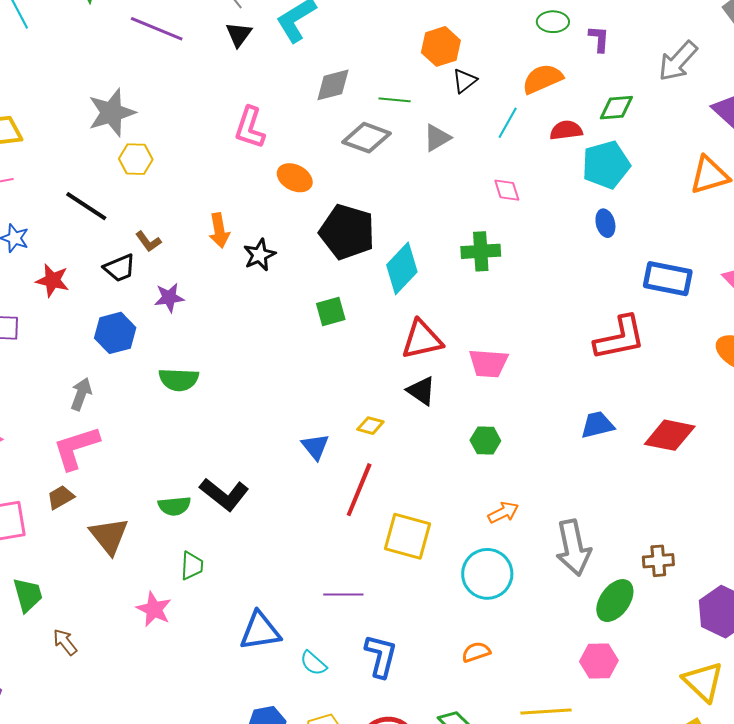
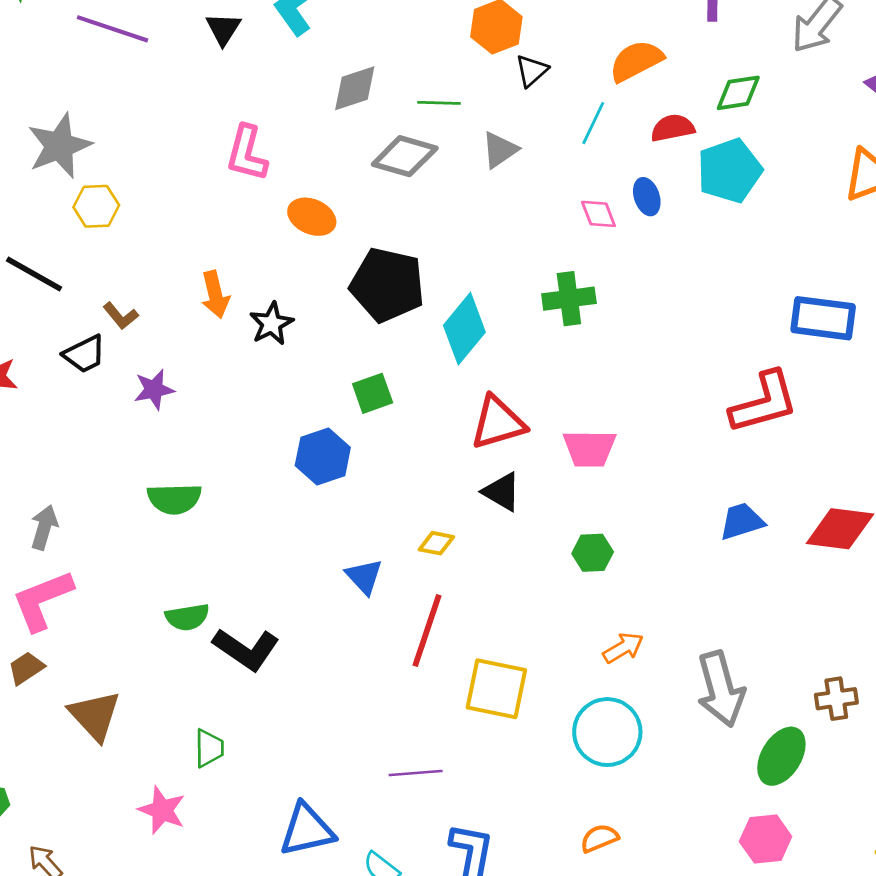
blue ellipse: (605, 223) -> (647, 197), moved
blue hexagon: (115, 333) -> (323, 457), moved
green semicircle: (174, 506) -> (187, 617), moved

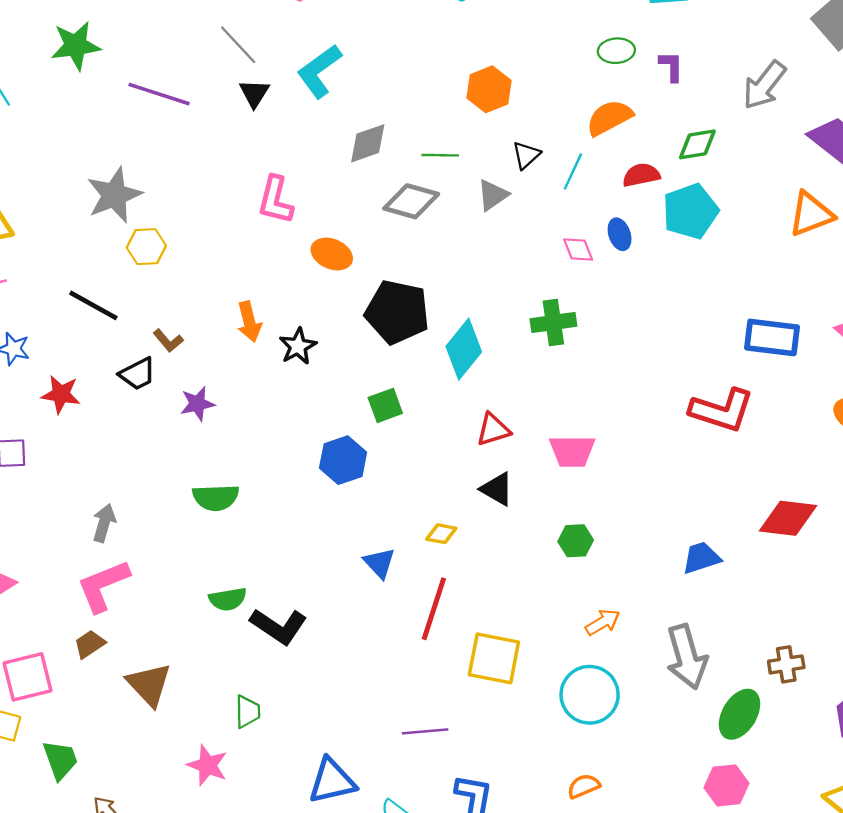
black triangle: (532, 71) -> (526, 155), moved
red L-shape: (764, 402) -> (722, 410), turned 34
red triangle: (498, 423) -> (493, 430), size x0.7
blue trapezoid: (742, 521) -> (701, 558), moved

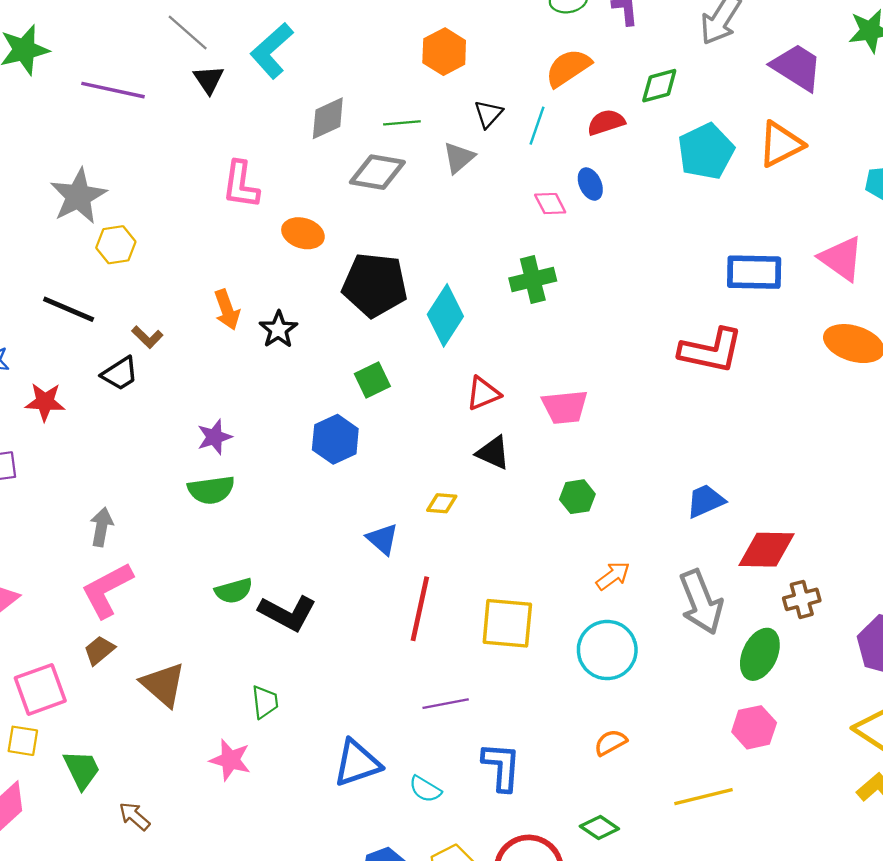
cyan pentagon: (690, 211) -> (706, 151), moved
purple star: (197, 404) -> (214, 437), moved
red diamond: (788, 518) -> (766, 550), moved
red line: (434, 609) -> (420, 609), moved

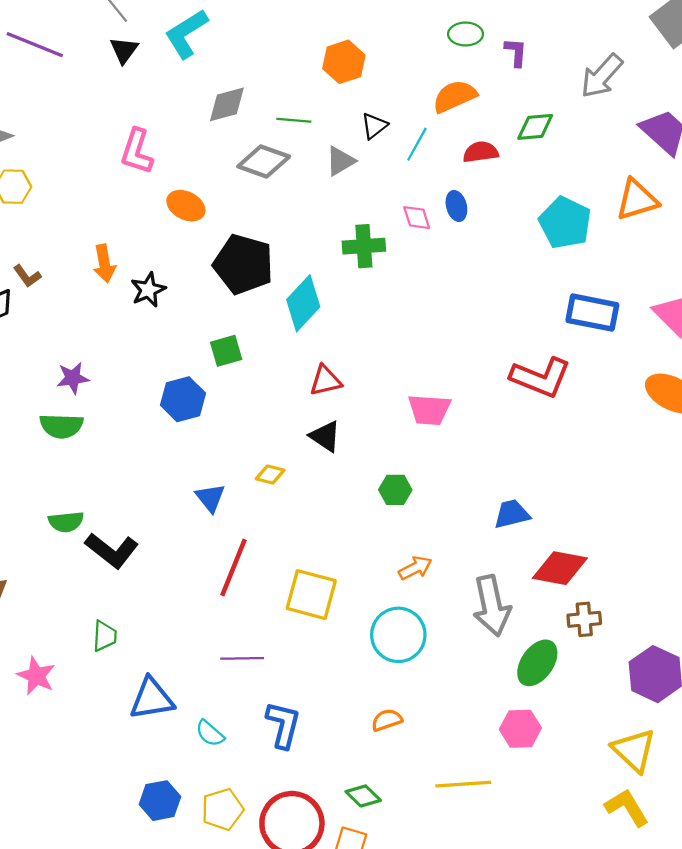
cyan pentagon: (706, 151) -> (565, 223), moved, turned -30
green cross: (533, 279) -> (364, 246), moved
pink trapezoid: (565, 407) -> (429, 410), moved
green trapezoid: (265, 702) -> (105, 636), moved

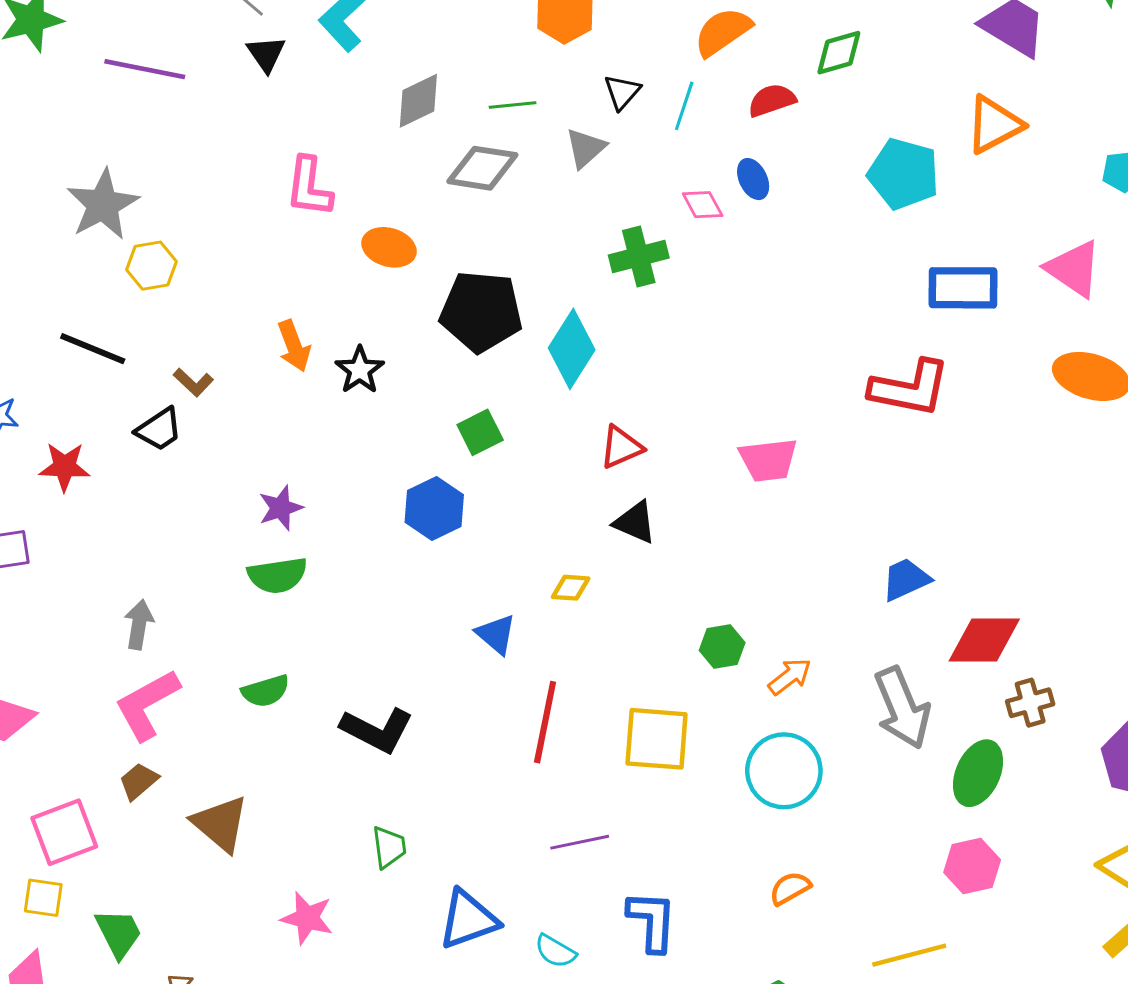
green hexagon: (395, 490) -> (722, 646), moved
green semicircle: (66, 522) -> (266, 691), moved

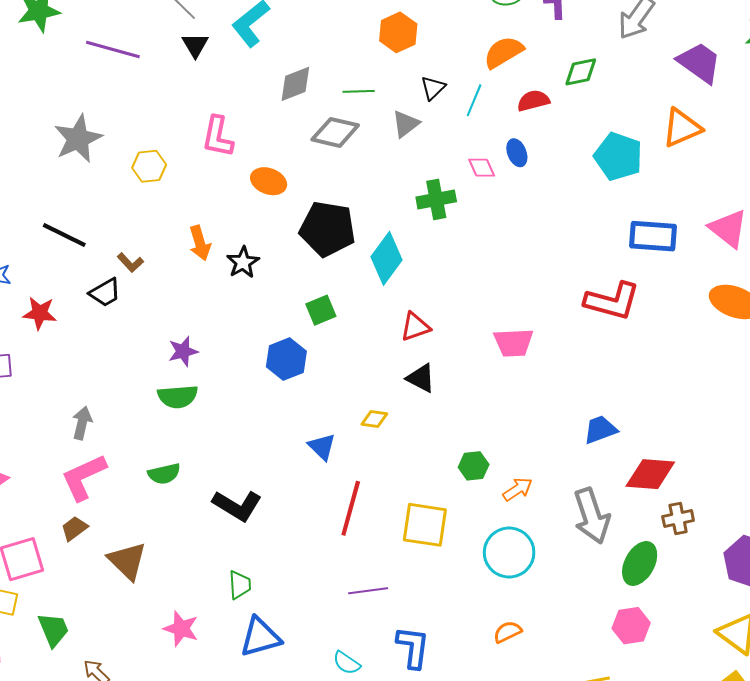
yellow hexagon: (151, 266) -> (149, 166), moved
blue triangle: (468, 920) -> (260, 637), moved

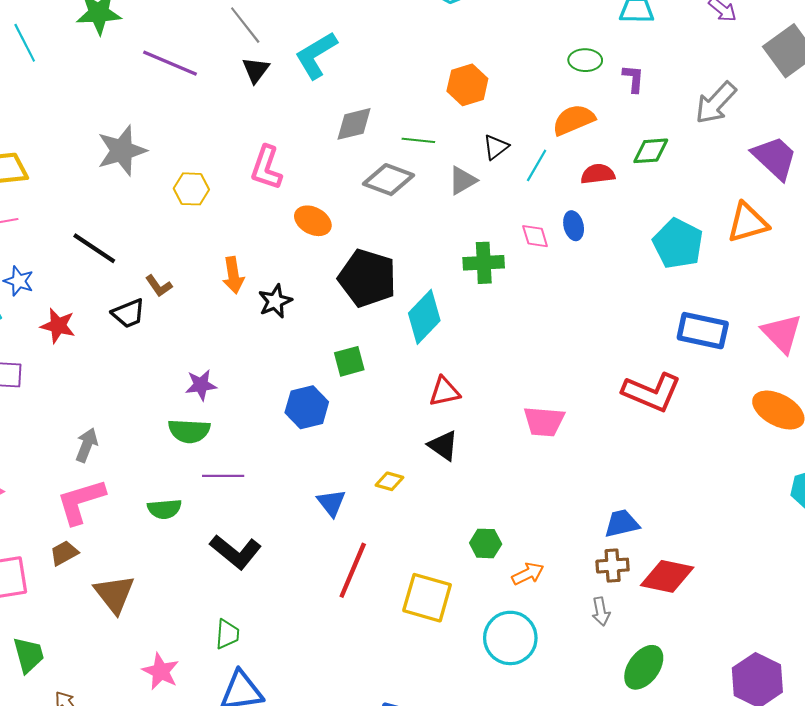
gray arrow: (592, 516) -> (601, 612), size x0.5
brown cross: (678, 519) -> (613, 566), moved
purple line: (368, 591) -> (223, 476), moved

